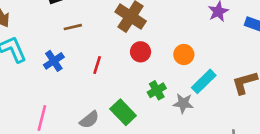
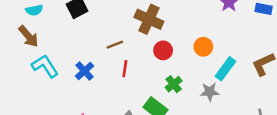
brown line: (73, 27) -> (115, 45), moved
green cross: (157, 90) -> (174, 84), moved

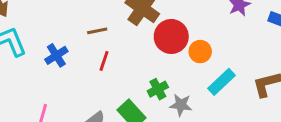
red circle: (163, 50) -> (171, 36), moved, size x1.5
gray star: (210, 92) -> (181, 105), moved

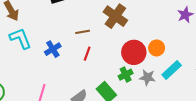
red circle: (171, 36) -> (134, 52), moved
gray star: (181, 105) -> (147, 77), moved

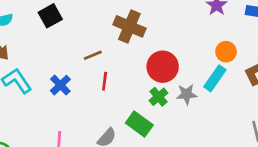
orange circle: (157, 48) -> (226, 52), moved

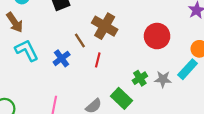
brown cross: (129, 26) -> (105, 26), moved
brown line: (93, 55) -> (80, 40), moved, turned 72
red circle: (163, 67) -> (157, 36), moved

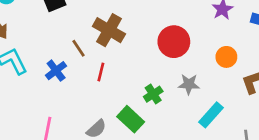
cyan rectangle: (188, 69) -> (211, 115), moved
gray star: (163, 79) -> (189, 84), moved

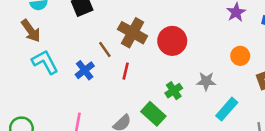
red circle: (174, 42) -> (172, 41), moved

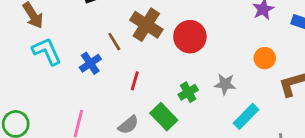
red line: (126, 71) -> (135, 81), moved

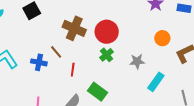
brown line: (114, 42) -> (56, 52), moved
blue cross: (90, 63) -> (39, 62), turned -35
green cross: (188, 92) -> (107, 55), moved

